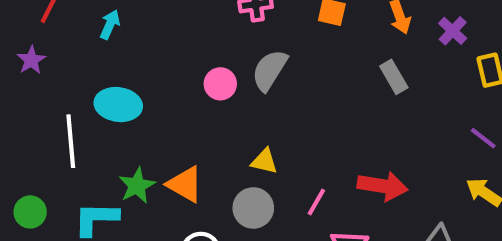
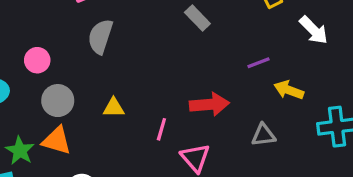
pink circle: (220, 84) -> (37, 60), moved
purple line: (483, 138) -> (258, 63), moved, turned -45
gray circle: (253, 208) -> (58, 101), moved

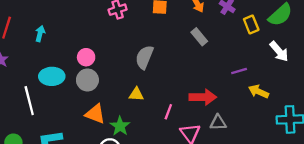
gray semicircle: (100, 36) -> (144, 57), moved
gray circle: (58, 101) -> (87, 80), moved
gray triangle: (263, 135) -> (218, 123), moved
green star: (20, 151) -> (120, 126), moved

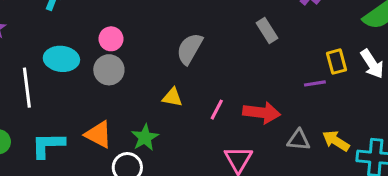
yellow rectangle: (251, 24) -> (337, 62), moved
yellow arrow: (259, 92) -> (336, 141), moved
pink line: (168, 112) -> (217, 110), moved
orange triangle: (95, 114) -> (98, 134), moved
gray triangle: (218, 123) -> (299, 140), moved

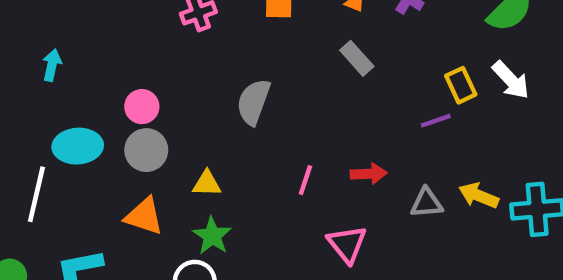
white line: (27, 88) -> (36, 194), turned 30
yellow triangle: (172, 97) -> (207, 184), moved
red arrow: (262, 113) -> (369, 174), size x0.7
orange triangle: (98, 134) -> (144, 216), moved

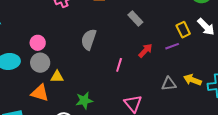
red arrow: (369, 174) -> (145, 51), moved, turned -42
pink line: (305, 180) -> (119, 65), moved
yellow triangle: (207, 184) -> (57, 77), moved
green star: (212, 236) -> (84, 100), moved, turned 30

